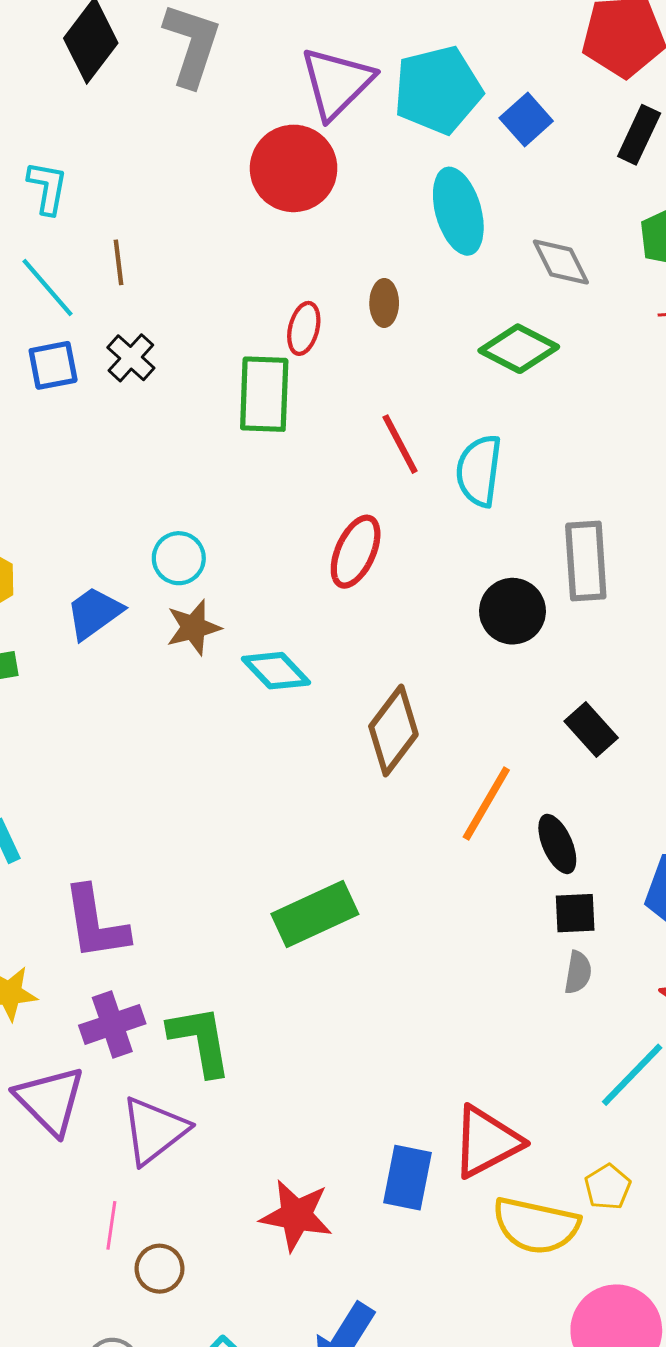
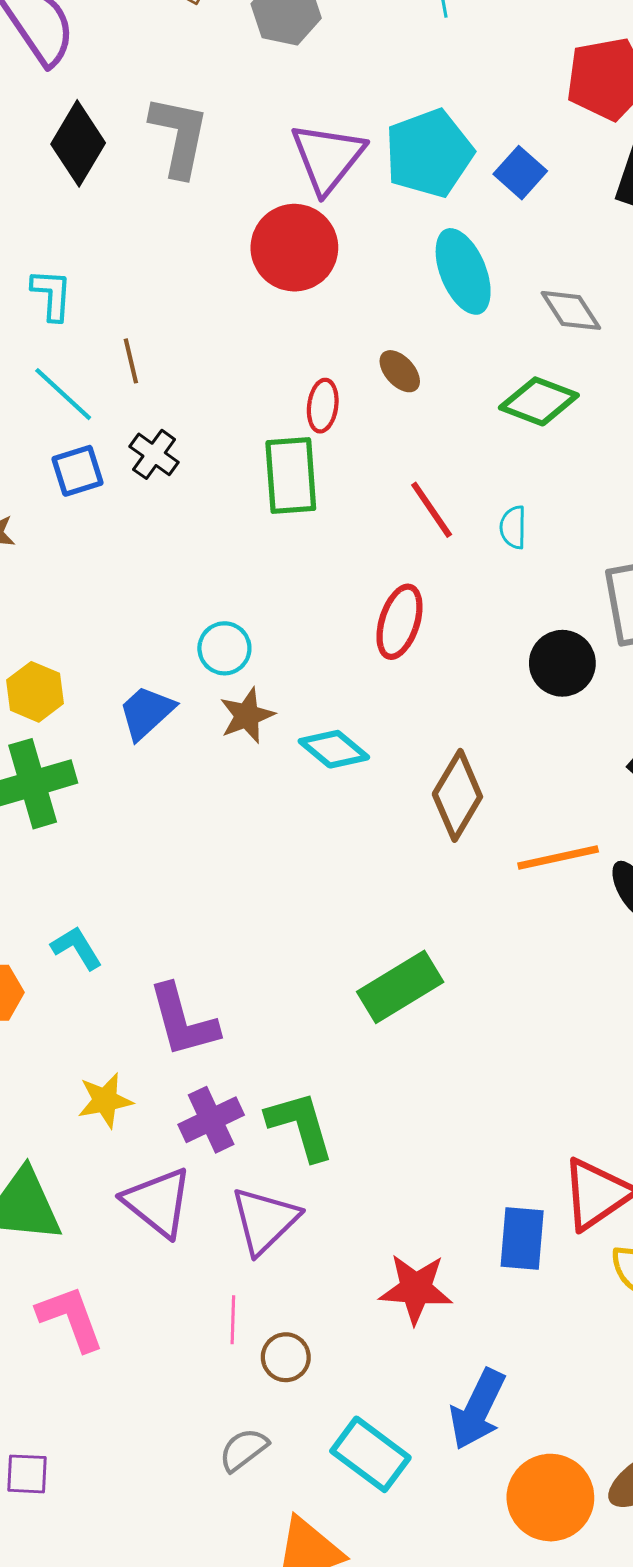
brown ellipse: (384, 303) -> (400, 371), turned -36
cyan semicircle: (479, 471) -> (513, 527), size x0.6
orange line: (486, 804) -> (558, 858), turned 54

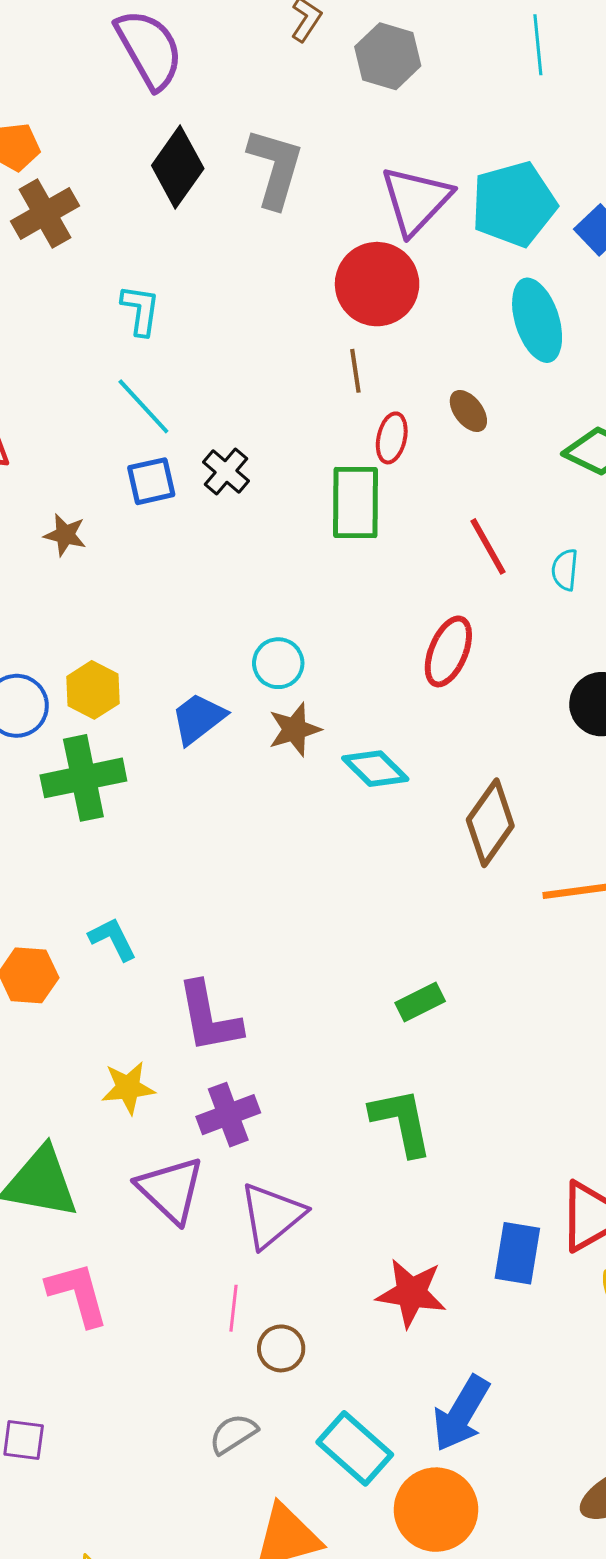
brown line: (131, 361) -> (355, 371), moved
green rectangle: (400, 987) -> (420, 1002), size x0.6
green L-shape: (300, 1126) -> (402, 1122), moved
orange circle: (550, 1498) -> (436, 1510), moved

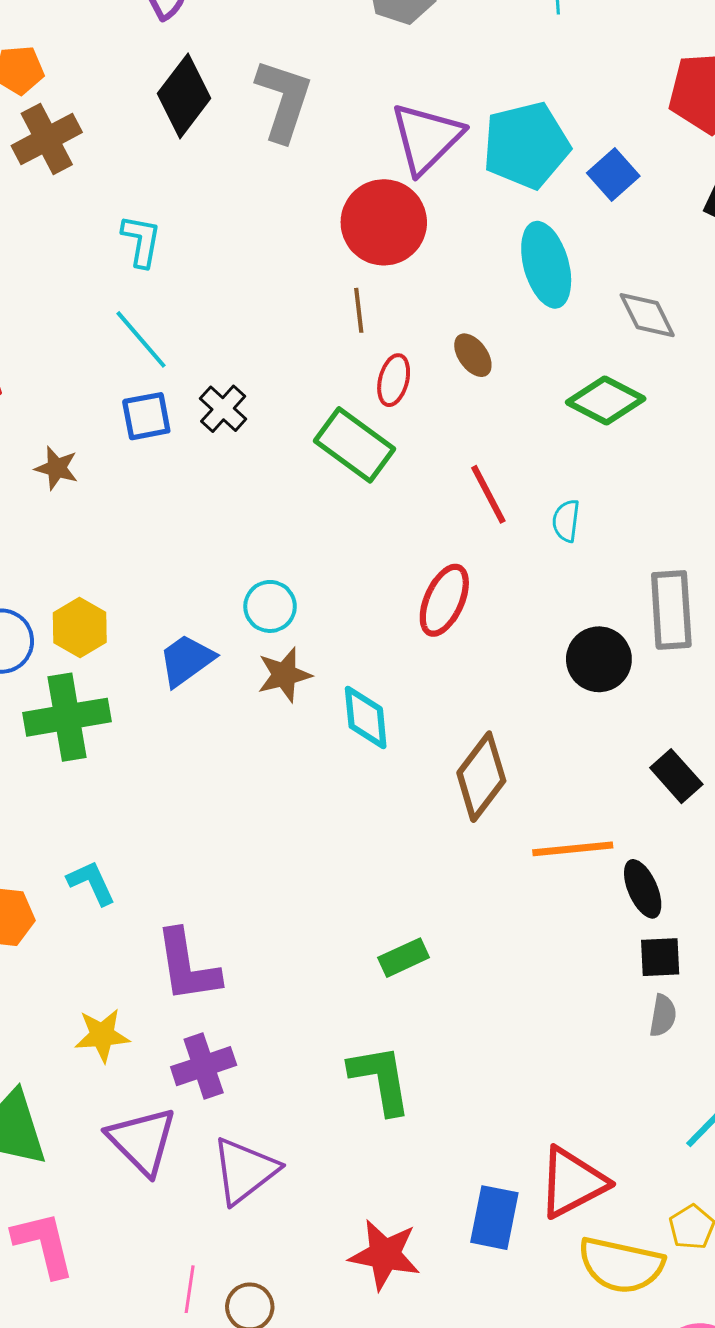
green rectangle: (356, 503) -> (354, 445), turned -56
cyan diamond: (375, 769) -> (366, 718), turned 38
pink line: (233, 1308) -> (190, 1289), moved

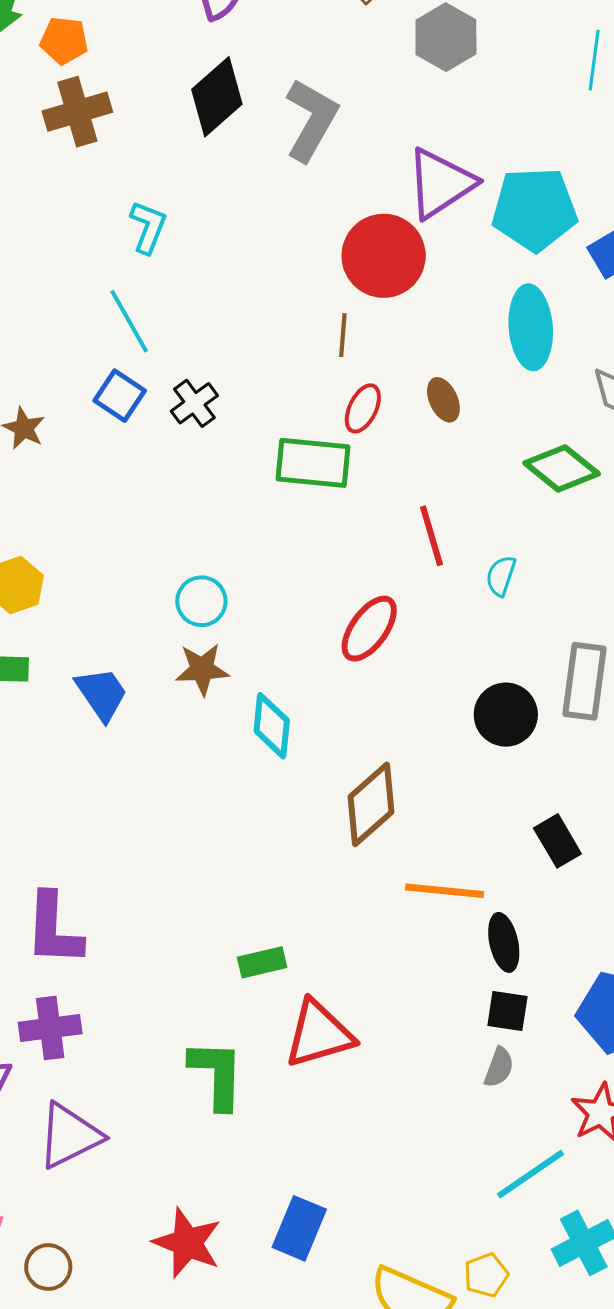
blue square: (146, 416) -> (120, 396), turned 33
green rectangle: (354, 445) -> (313, 463), turned -42
blue trapezoid: (186, 660) -> (102, 694), moved, turned 80
red triangle: (572, 1182) -> (319, 1034), moved

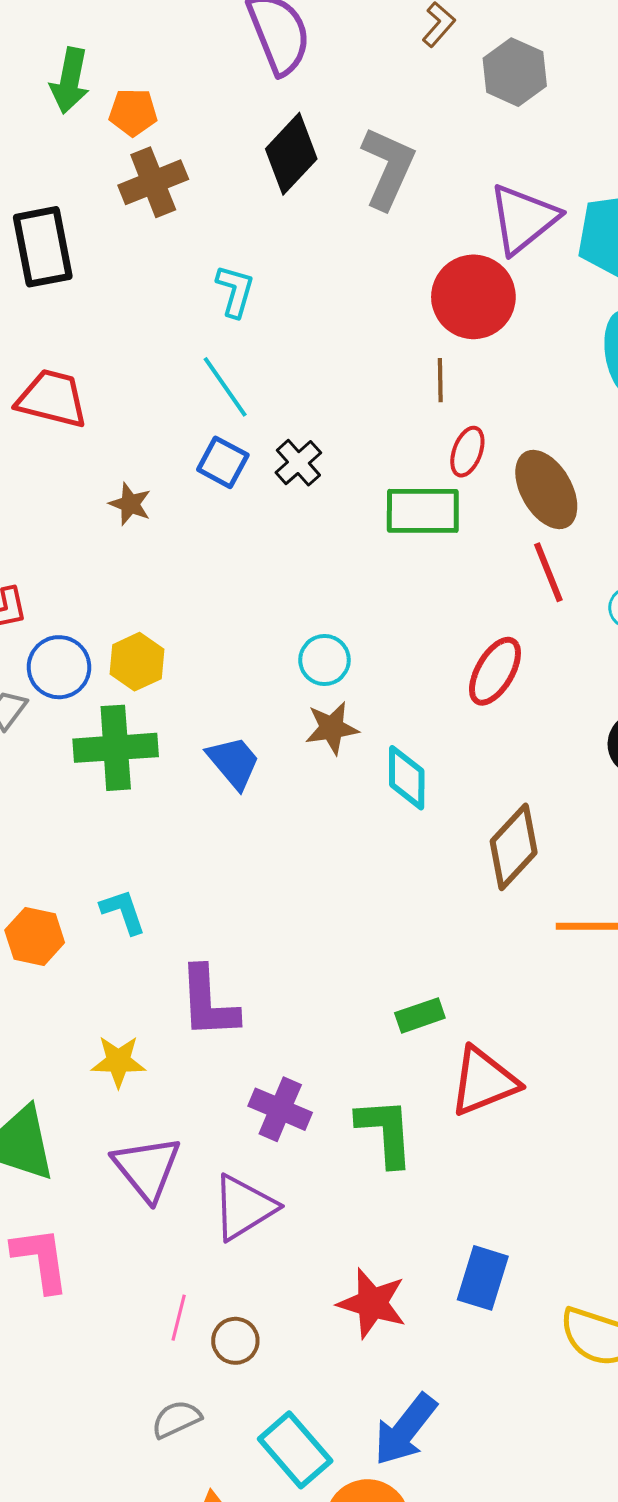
brown ellipse: (443, 400) -> (546, 490), moved, size x1.8
purple cross: (50, 1028) -> (280, 1109), moved, turned 36

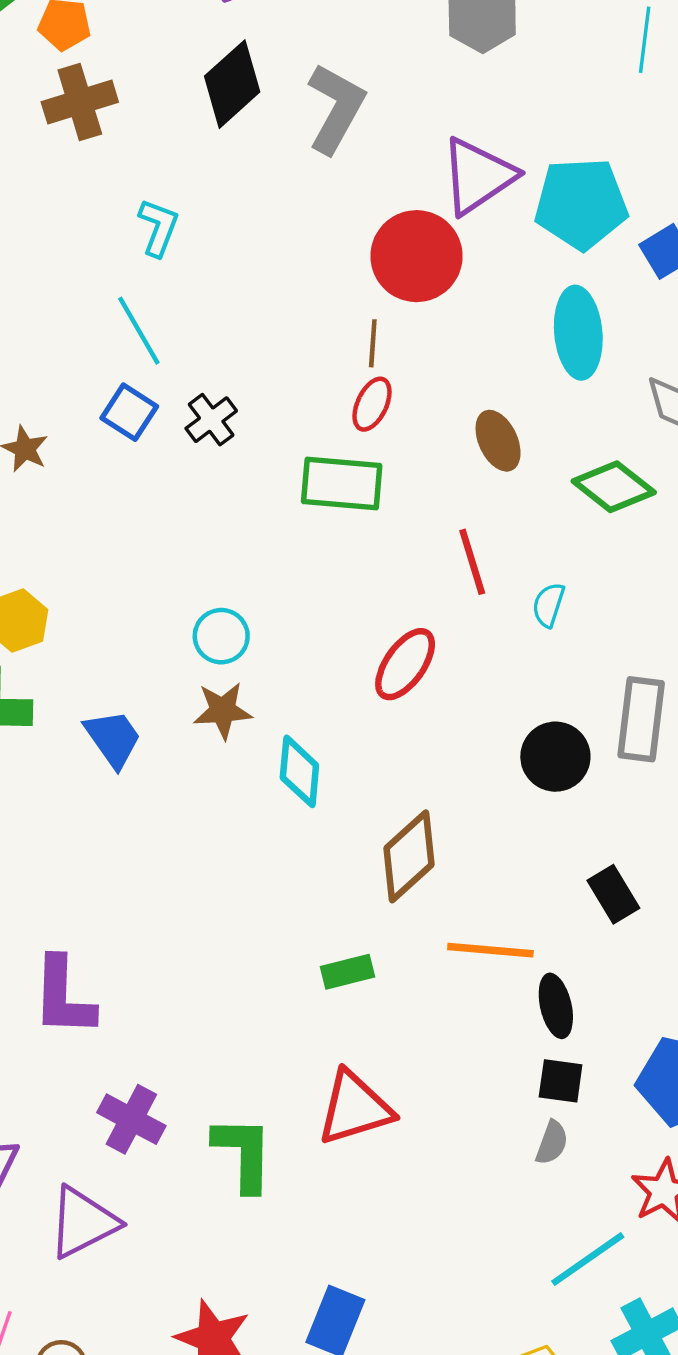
red ellipse: (467, 452) -> (372, 404), moved
brown ellipse: (546, 490) -> (498, 441), moved, size x0.7
green rectangle: (420, 1015) -> (347, 972), moved

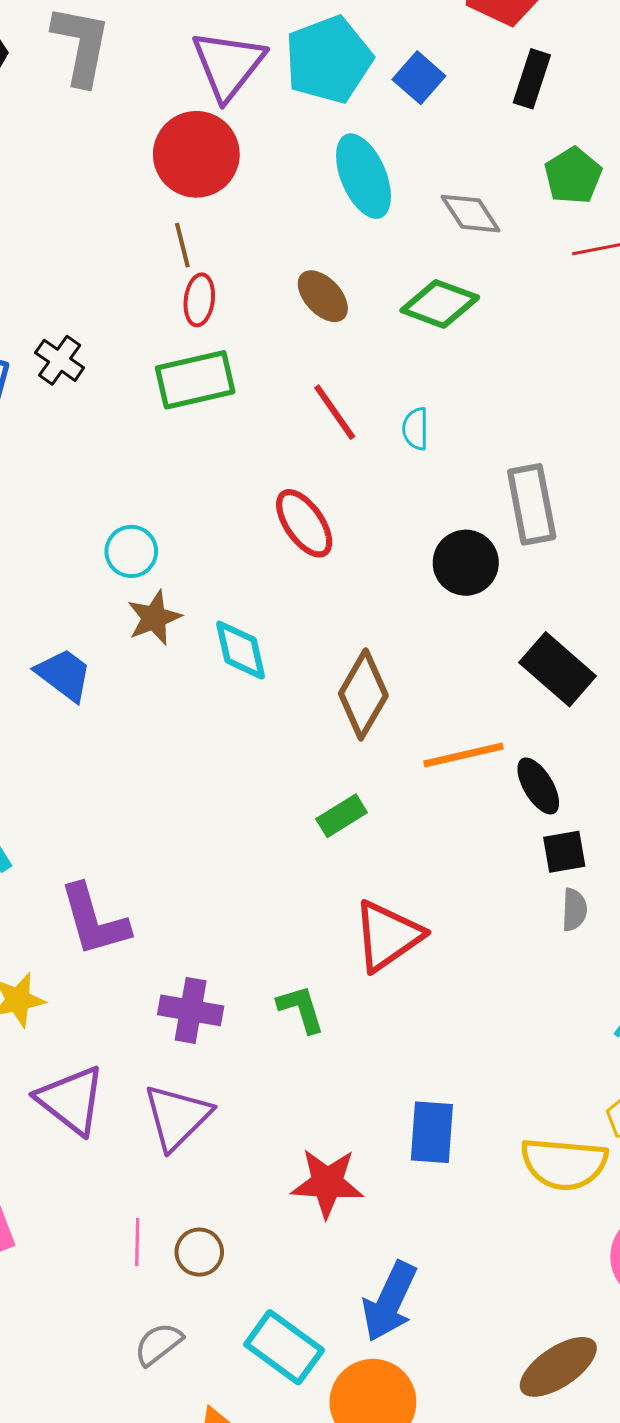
red ellipse: (405, 664) -> (304, 523), turned -52
black rectangle: (613, 894) -> (558, 669), size x1.4
green L-shape: (243, 1154) -> (301, 1009), size x0.7

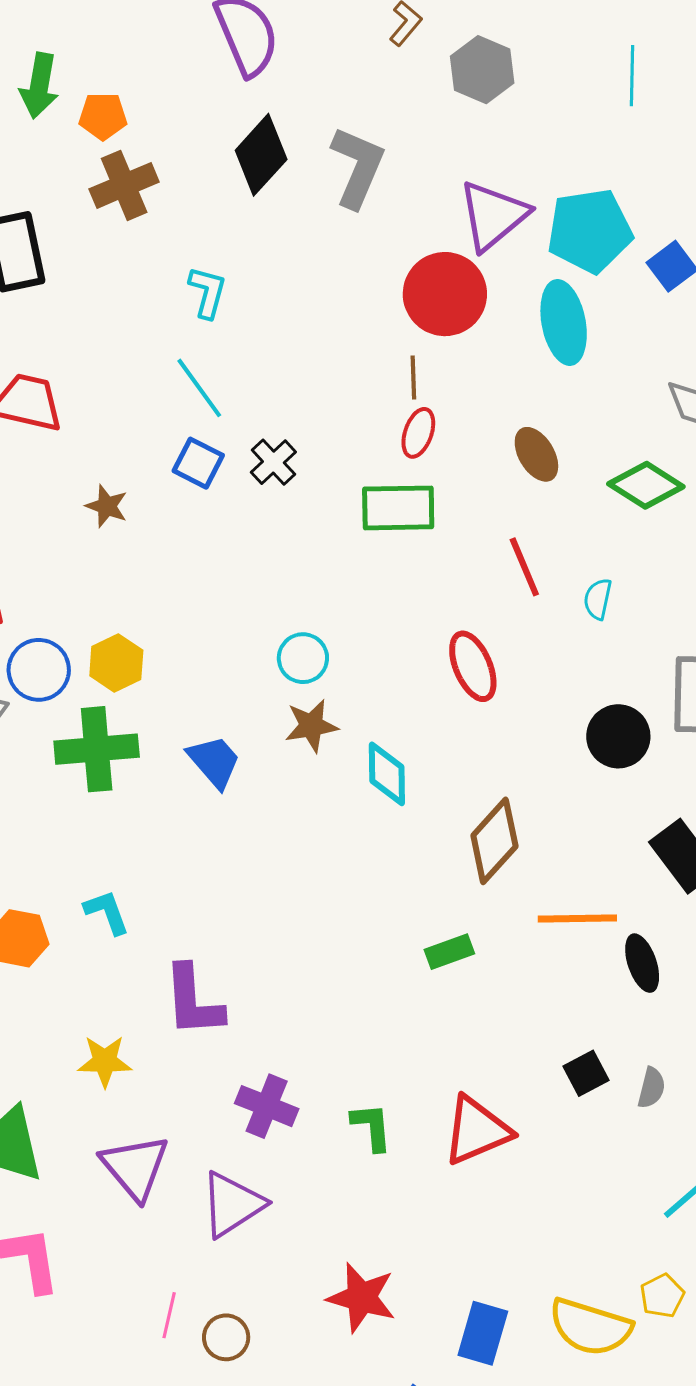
cyan ellipse: (363, 176) -> (564, 323), moved
black square: (564, 852) -> (586, 1073), moved, turned -30
red triangle: (388, 936) -> (477, 1130), moved
blue rectangle: (432, 1132) -> (483, 1333), moved

